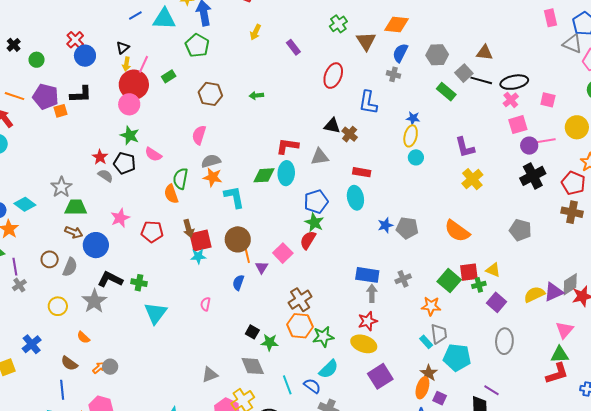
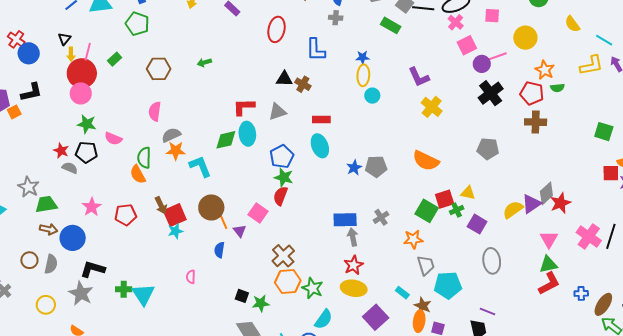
green cross: (139, 283) -> (124, 289), moved
green star: (323, 337) -> (312, 288), turned -30
cyan rectangle: (426, 342) -> (402, 293), moved

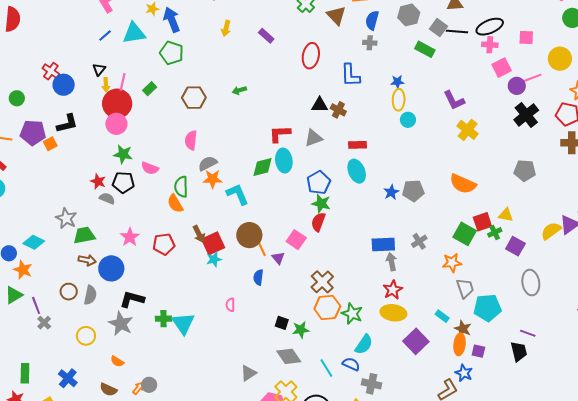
pink cross: (456, 22) -> (490, 45), turned -35

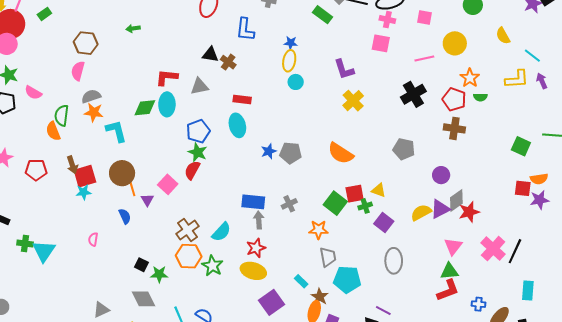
pink square: (502, 68) -> (381, 43), moved, turned 30
purple circle: (517, 86) -> (441, 175), moved
brown hexagon: (194, 98) -> (86, 43), moved
blue semicircle: (258, 277) -> (125, 216), turned 140
cyan semicircle: (364, 344) -> (221, 232), moved

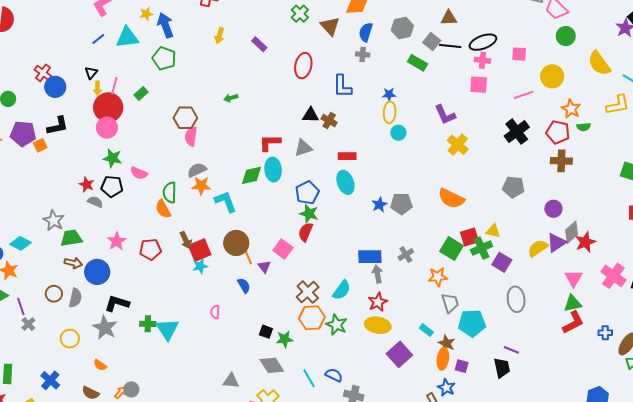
yellow semicircle: (503, 36) -> (599, 63), size x1.5
pink semicircle: (78, 71) -> (191, 136), moved
green cross: (365, 206) -> (482, 248), size x1.5
gray triangle: (101, 310) -> (231, 381), turned 36

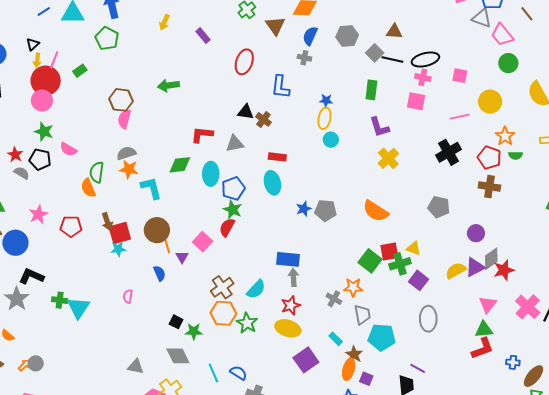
green rectangle: (417, 63) -> (371, 90), moved, turned 60
green arrow: (231, 98) -> (168, 85), size x1.5
cyan ellipse: (273, 170) -> (211, 174), moved
gray cross: (406, 255) -> (334, 299), moved, turned -35

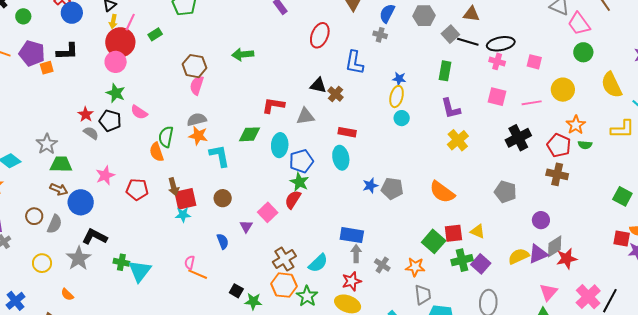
pink square: (416, 101) -> (497, 97), moved
brown circle: (157, 230) -> (223, 198), size x0.7
orange line: (166, 243) -> (198, 274), moved, turned -54
green cross: (400, 264) -> (462, 260), moved
gray cross: (334, 299) -> (382, 265), moved

